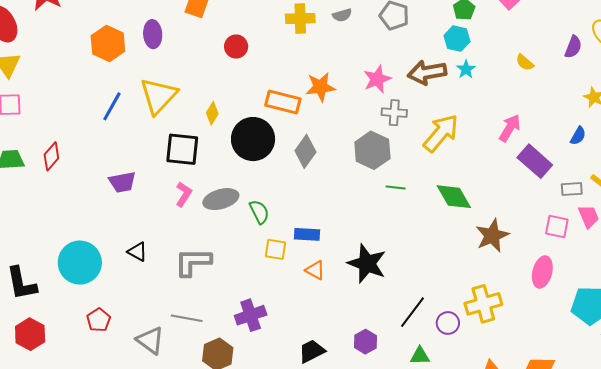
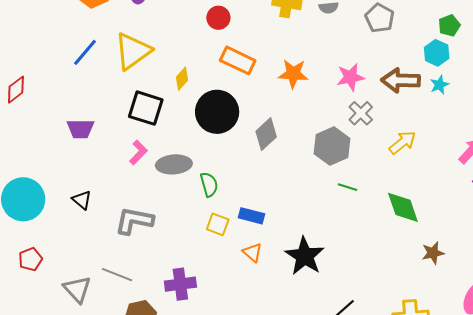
orange rectangle: (283, 102) -> (238, 60), moved
gray cross: (394, 113) -> (361, 113), turned 30
yellow arrow: (441, 133) -> (403, 142), size x0.7
brown star: (492, 236) -> (433, 253), size x0.7

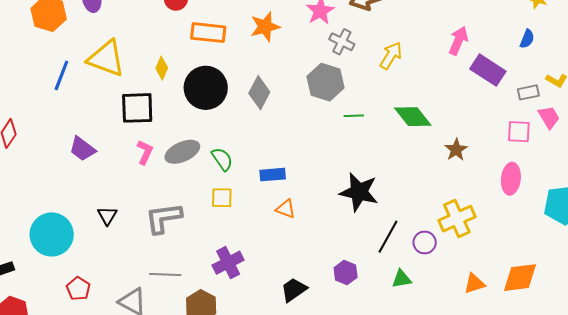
yellow triangle: (133, 51) -> (106, 58), turned -45
purple trapezoid: (80, 129) -> (82, 149), turned 56
black triangle: (82, 200) -> (107, 216), turned 40
yellow square: (218, 224) -> (222, 198), moved
black star: (305, 256) -> (359, 192), moved

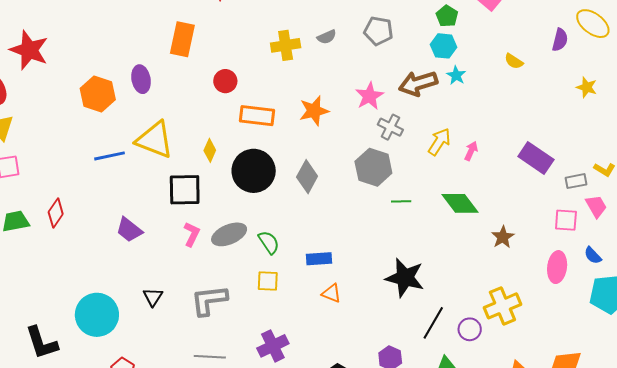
blue semicircle: (527, 39) -> (593, 255), moved, turned 114
pink arrow: (458, 41) -> (471, 151), moved, size x0.7
blue line: (61, 75) -> (110, 156), turned 56

